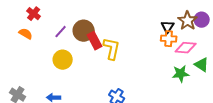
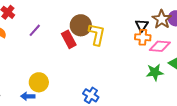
brown circle: (84, 31) -> (81, 25), moved
yellow L-shape: (112, 49) -> (97, 34), moved
yellow circle: (63, 60) -> (39, 82), moved

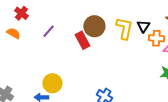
black triangle: (142, 25) -> (143, 26), moved
yellow L-shape: (97, 34) -> (124, 28), moved

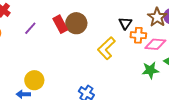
yellow L-shape: (124, 28) -> (106, 48), moved, turned -145
red rectangle: (82, 40) -> (60, 24), moved

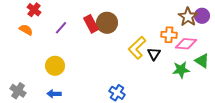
black triangle: (125, 23) -> (154, 54), moved
yellow circle: (34, 80) -> (55, 66), moved

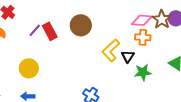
red rectangle: (91, 24) -> (50, 31), moved
pink diamond: (186, 44) -> (142, 20), moved
green star: (181, 70) -> (143, 72), moved

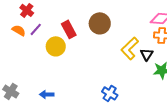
purple line: (35, 30) -> (36, 29), moved
yellow circle: (29, 68) -> (56, 46), moved

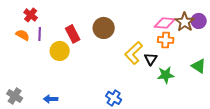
purple line: (36, 29) -> (40, 34), turned -40

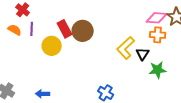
brown circle: (104, 28) -> (83, 31), moved

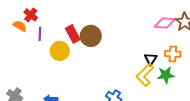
orange semicircle: (15, 30) -> (20, 26), moved
orange cross: (158, 35) -> (173, 54), moved
yellow L-shape: (126, 48) -> (145, 75), moved

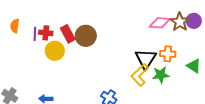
red cross: (31, 15) -> (46, 33), moved, turned -32
orange semicircle: (20, 26) -> (15, 26), turned -112
black triangle: (151, 59) -> (146, 59), size x1.6

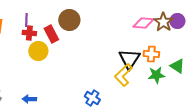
purple line: (35, 34) -> (26, 20), moved
brown circle: (86, 36) -> (69, 20), moved
green star: (161, 75) -> (156, 75), moved

